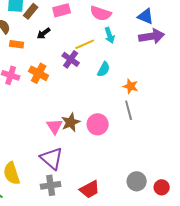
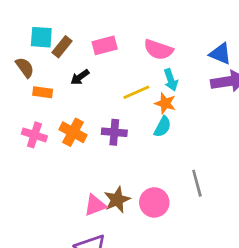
purple cross: (71, 59) -> (114, 132), moved, turned -30
orange star: (131, 86) -> (165, 103), moved
pink triangle: (55, 126) -> (95, 205), turned 42

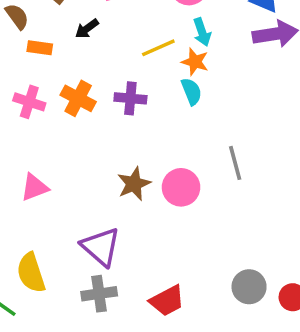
cyan semicircle: (163, 127) -> (191, 91), turned -50
pink triangle: (95, 205) -> (34, 187), moved

